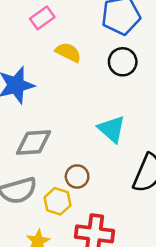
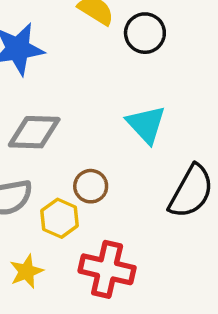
black circle: (123, 62) -> (145, 33), moved

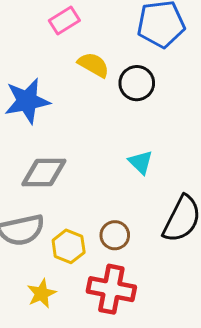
cyan triangle: (146, 124) -> (141, 162), size x0.7
brown circle: (91, 186) -> (115, 235), moved

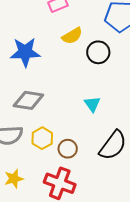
yellow semicircle: (94, 65) -> (72, 36), turned 110
yellow hexagon: (69, 246) -> (42, 138), moved

